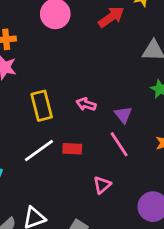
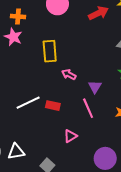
yellow rectangle: (42, 106) -> (50, 51), moved

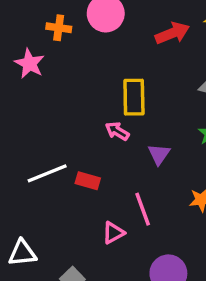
orange cross: (18, 16) -> (59, 28), moved
yellow rectangle: (50, 51) -> (134, 97), moved
pink line: (88, 108) -> (143, 209), moved

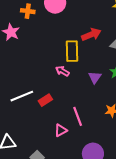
red arrow: (172, 33) -> (91, 34), moved
purple triangle: (159, 154) -> (95, 77), moved
red rectangle: (88, 181) -> (45, 100), turned -48

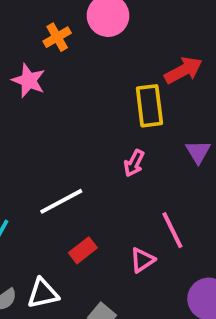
orange cross: (28, 11) -> (57, 37), turned -32
pink arrow: (62, 71) -> (134, 163), moved, turned -88
red rectangle: (45, 100) -> (83, 250), moved

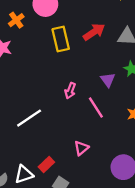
yellow rectangle: (149, 106) -> (61, 39), moved
pink line: (172, 230) -> (96, 107), moved
red rectangle: (83, 250) -> (46, 165), moved

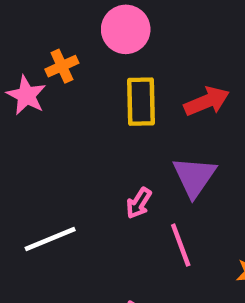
orange cross: (16, 20) -> (62, 66), moved
purple triangle: (108, 80) -> (194, 177), moved, size x1.5

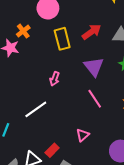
pink arrow: (139, 203) -> (55, 79), moved

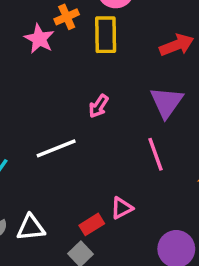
yellow rectangle: (62, 39) -> (106, 35), moved
red rectangle: (52, 150) -> (92, 224), moved

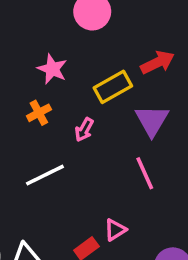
orange cross: (67, 17) -> (39, 113), moved
yellow rectangle: (106, 35) -> (113, 87), moved, turned 66
pink star: (39, 39) -> (52, 69), moved

